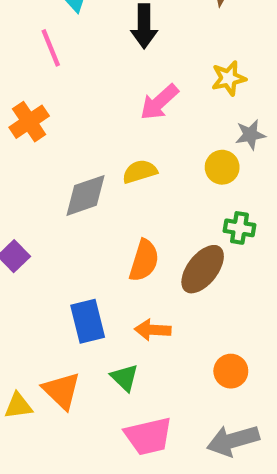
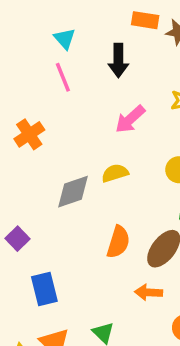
pink line: (51, 48) -> (63, 77), moved
blue rectangle: (88, 321) -> (44, 289), moved
orange arrow: (153, 330) -> (149, 292), moved

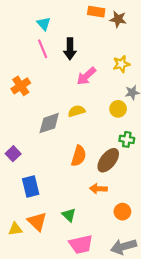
black arrow: (118, 60) -> (70, 49), moved

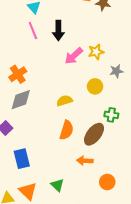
yellow star: (121, 64) -> (96, 52), moved
orange cross: (21, 86) -> (18, 74), moved
yellow circle: (118, 109) -> (95, 86), moved
yellow semicircle: (77, 111) -> (65, 101), moved
gray diamond: (49, 123) -> (21, 100), moved

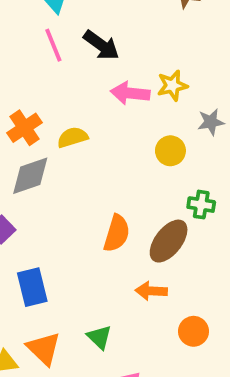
black arrow: (58, 30) -> (101, 45), turned -54
pink arrow: (74, 56) -> (130, 93), turned 48
yellow semicircle: (65, 101) -> (73, 137), moved

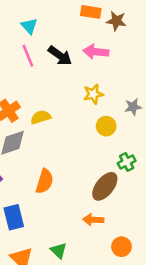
yellow star: (172, 85) -> (93, 94), moved
pink arrow: (130, 93) -> (96, 52), moved
green cross: (201, 205) -> (127, 162), turned -36
orange semicircle: (117, 233) -> (45, 181), moved

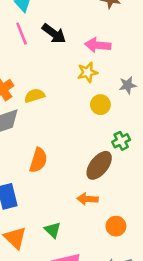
pink arrow: (96, 52) -> (98, 45), moved

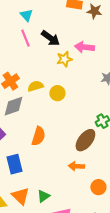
yellow star: (88, 72) -> (64, 59), moved
yellow circle: (100, 105) -> (57, 93), moved
green triangle: (53, 230) -> (43, 196), moved, turned 40

